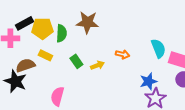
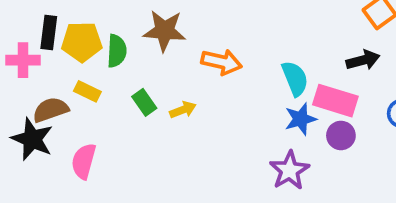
black rectangle: (24, 23) -> (49, 33), turned -54
orange arrow: (122, 54) -> (221, 62), moved, size x1.5
blue star: (148, 81) -> (301, 119), moved
pink semicircle: (57, 96) -> (84, 161), moved

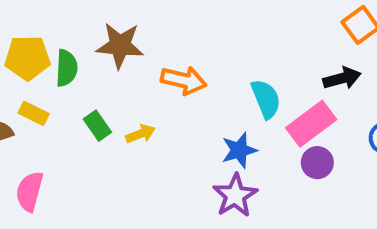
pink rectangle: (335, 101) -> (311, 124), turned -54
blue star: (301, 119) -> (239, 150), moved
purple star: (289, 170) -> (235, 196), moved

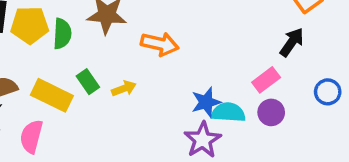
black arrow: (342, 78) -> (292, 42), turned -40
cyan semicircle: (266, 99) -> (228, 112), moved, turned -64
yellow rectangle: (34, 113) -> (52, 95), moved, size x1.6
pink rectangle: (311, 124) -> (266, 80), size x0.7

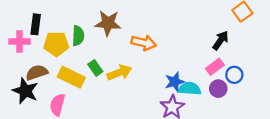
yellow pentagon: (30, 25) -> (56, 44), moved
black arrow: (292, 42) -> (221, 40), moved
yellow arrow: (124, 88) -> (119, 73), size x1.5
blue circle: (328, 92) -> (234, 75), moved

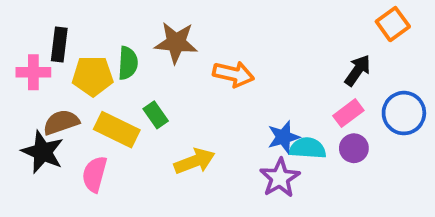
yellow arrow: (119, 73) -> (195, 161), moved
blue circle: (234, 75) -> (404, 113), moved, size x1.5

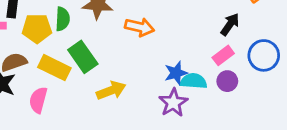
green rectangle: (156, 115) -> (83, 57), size x1.6

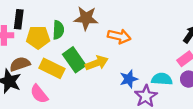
blue star: (176, 73) -> (129, 79), moved
yellow arrow: (111, 91) -> (97, 63), moved
pink semicircle: (38, 100) -> (39, 94), turned -54

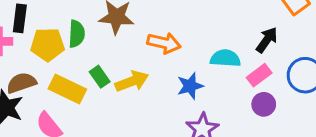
green rectangle: (74, 60) -> (100, 77), size x0.6
blue star: (129, 79) -> (190, 86), moved
cyan semicircle: (162, 79) -> (225, 58), moved

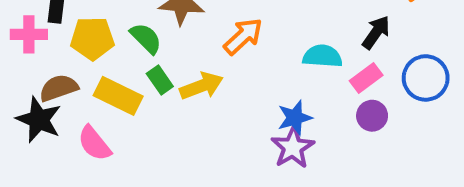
green semicircle: (77, 34) -> (146, 38), moved, turned -48
orange arrow: (164, 43) -> (243, 36), turned -56
blue star: (190, 86) -> (295, 118), moved

